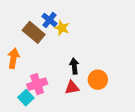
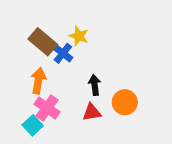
blue cross: (49, 20) -> (63, 53), moved
orange arrow: (13, 58) -> (38, 81), moved
pink cross: (37, 84) -> (47, 108), turned -36

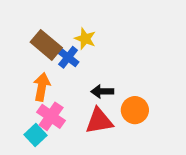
black arrow: (95, 85) -> (102, 91), turned -84
red triangle: (92, 112) -> (99, 121), size x1.4

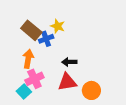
blue cross: (68, 57) -> (46, 39), turned 32
orange circle: (135, 110) -> (91, 90), moved
pink cross: (51, 116) -> (34, 79), turned 30

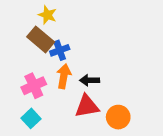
yellow star: (58, 26) -> (47, 15), moved
orange arrow: (28, 59) -> (64, 76), moved
pink cross: (34, 79) -> (34, 86), moved

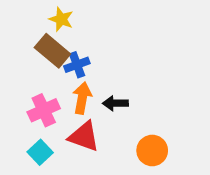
red triangle: (87, 106) -> (84, 136), moved, turned 30

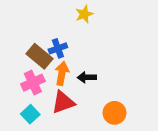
yellow star: (61, 19) -> (84, 14), moved, turned 30
brown rectangle: (52, 51) -> (39, 56), moved
red triangle: (84, 136) -> (63, 102), turned -40

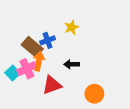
yellow star: (84, 14) -> (71, 27), moved
orange arrow: (62, 73) -> (39, 61), moved
cyan square: (30, 114) -> (13, 73), moved

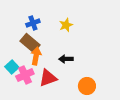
blue cross: (48, 40) -> (33, 23), moved
pink cross: (27, 69) -> (25, 75), moved

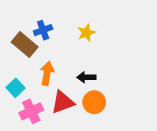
brown rectangle: (30, 43) -> (25, 45), moved
pink cross: (25, 75) -> (31, 111), moved
orange circle: (87, 86) -> (94, 102), moved

